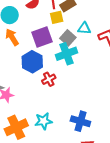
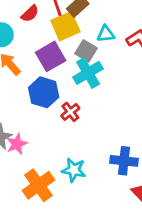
yellow square: (57, 17) -> (65, 26), size x1.5
cyan star: (43, 121) -> (74, 170), turned 30

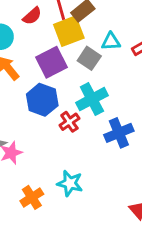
cyan cross: (88, 73) -> (92, 99), moved
blue cross: (124, 161) -> (119, 133), moved, turned -32
orange cross: (38, 185) -> (32, 197), size x0.7

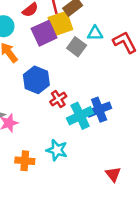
purple square: (52, 62) -> (44, 33), moved
cyan cross: (92, 99) -> (80, 116), moved
orange cross: (32, 197) -> (25, 161), turned 36

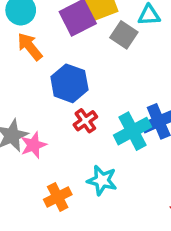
red cross: (58, 99) -> (85, 121), moved
orange cross: (25, 161) -> (58, 197), turned -30

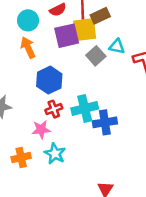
cyan cross: (132, 131) -> (85, 108), moved
pink star: (33, 145) -> (41, 129), moved

